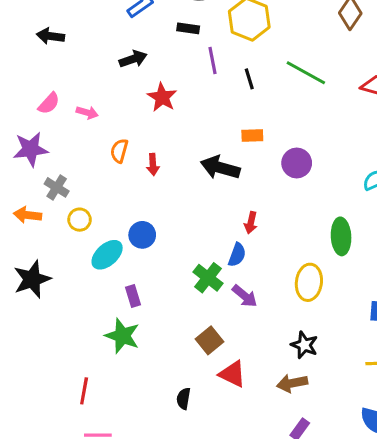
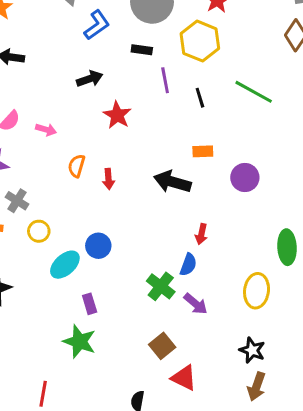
brown arrow: (292, 383) -> (257, 387), moved, turned -60

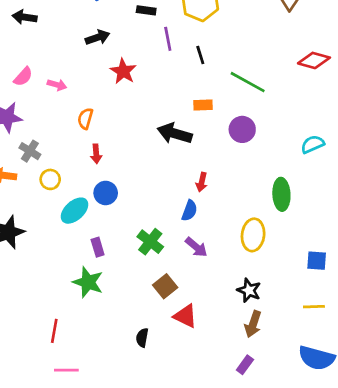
green line: (254, 92) -> (248, 82), moved
red arrow: (108, 179) -> (96, 154), moved
green cross: (161, 286) -> (150, 242), moved

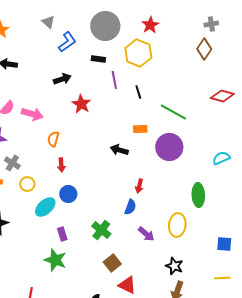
pink arrow: (57, 85) -> (32, 114), size x1.5
purple circle: (242, 129) -> (169, 147), size x1.4
black arrow: (175, 133) -> (119, 150), size x0.7
purple arrow: (196, 247) -> (146, 234), moved

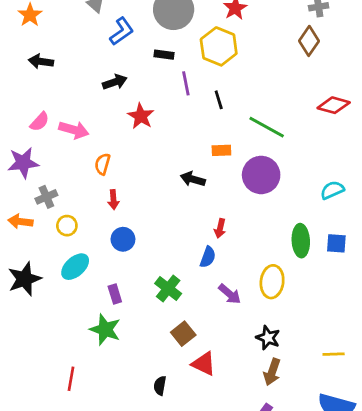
gray cross: (12, 163) -> (46, 197), turned 35
cyan ellipse: (45, 207) -> (75, 267), moved
blue square: (224, 244) -> (336, 243), moved

